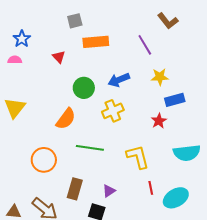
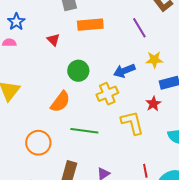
blue arrow: (119, 80) -> (124, 71), moved
yellow L-shape: (138, 157) -> (132, 123), moved

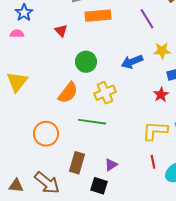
yellow cross: (107, 94) -> (105, 93), moved
yellow L-shape: (132, 123) -> (155, 131), moved, turned -72

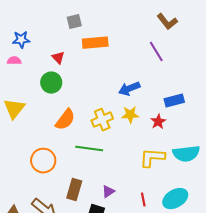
blue star: (24, 13) -> (21, 40), turned 30
purple line: (147, 19) -> (156, 52), moved
yellow star: (162, 51) -> (130, 115), moved
green circle: (86, 62) -> (51, 83), moved
red line: (153, 162) -> (143, 200), moved

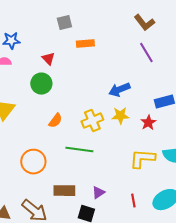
brown L-shape: (167, 22) -> (144, 23), moved
orange rectangle: (95, 43) -> (85, 44), size x0.7
orange semicircle: (65, 120) -> (55, 121), size x0.7
brown rectangle: (74, 190) -> (64, 191), turned 75

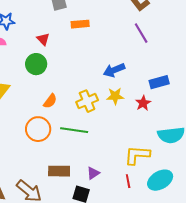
yellow L-shape: (142, 159) -> (137, 155), moved
orange circle: (33, 162) -> (38, 129), moved

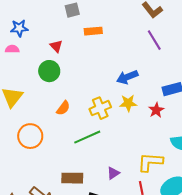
orange circle: (38, 129) -> (30, 136), moved
green line: (74, 130) -> (87, 137), turned -32
purple triangle: (93, 173) -> (113, 173), moved

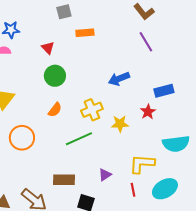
green circle: (49, 71) -> (55, 76), moved
yellow star: (128, 103) -> (120, 124), moved

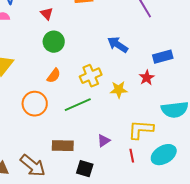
blue arrow: (119, 79) -> (118, 45), turned 55
orange circle: (22, 138) -> (35, 104), moved

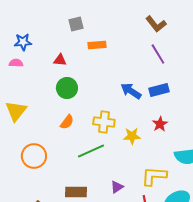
red triangle: (47, 14) -> (60, 60), turned -40
blue rectangle: (163, 57) -> (159, 90), moved
yellow cross: (91, 76) -> (104, 122), turned 30
orange circle: (35, 104) -> (34, 156), moved

